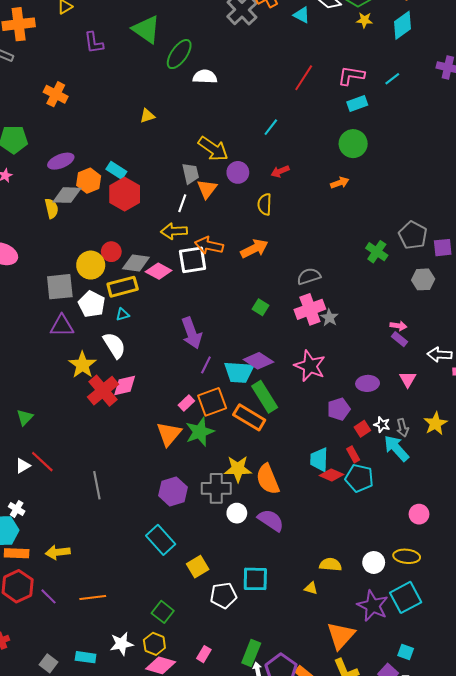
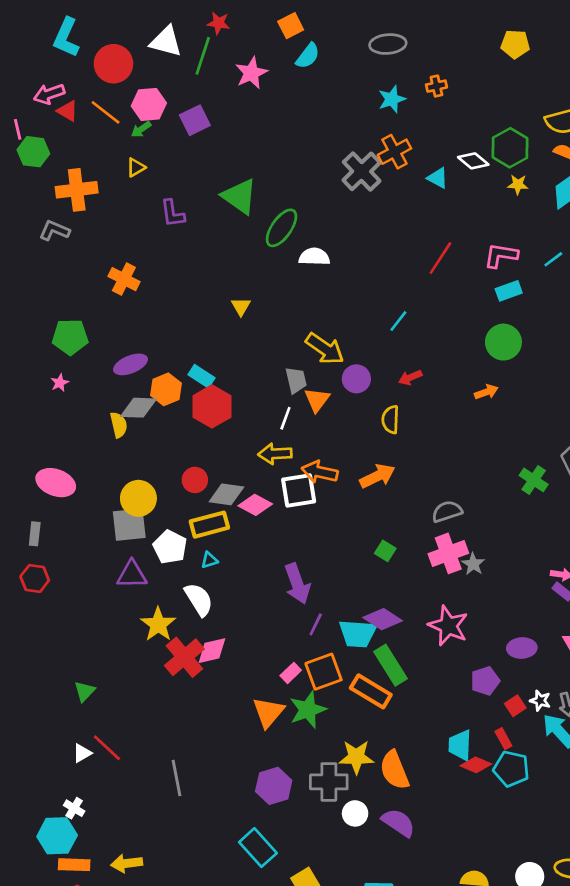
yellow triangle: (147, 116) -> (241, 307), turned -42
yellow circle: (91, 265) -> (138, 498), moved

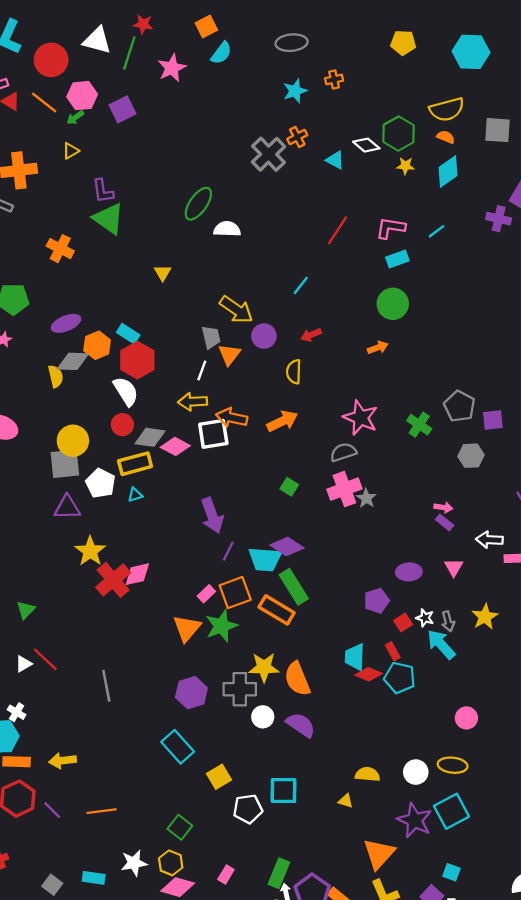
orange cross: (394, 152) -> (297, 137), size x0.7
green triangle: (240, 196) -> (109, 219), moved
white semicircle: (199, 599) -> (126, 391), moved
pink star: (448, 626) -> (361, 418), moved

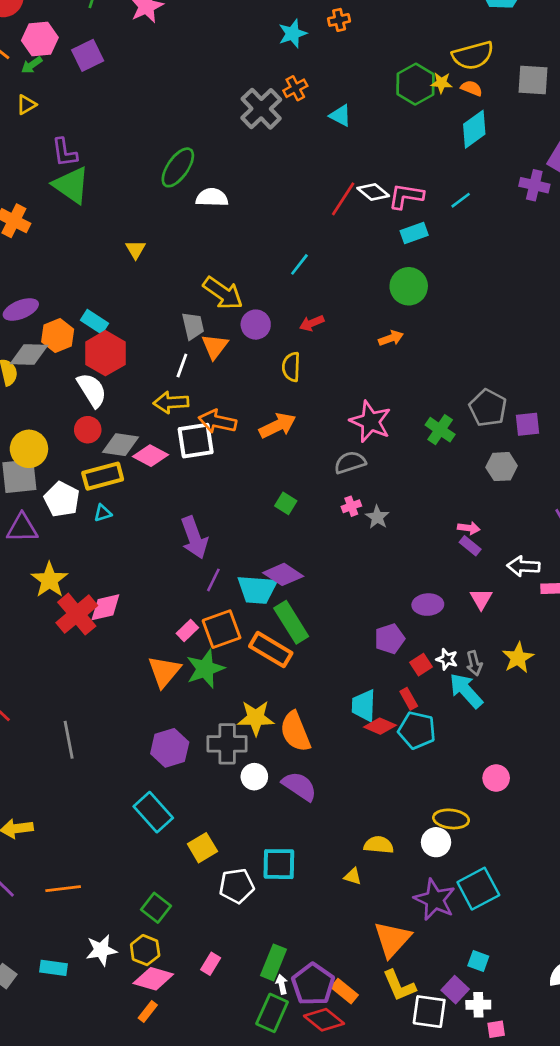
white diamond: (366, 145) -> (373, 192), moved
yellow star: (405, 166) -> (441, 83), moved
pink cross: (344, 489) -> (351, 506), size x0.5
yellow ellipse: (453, 765) -> (451, 819), moved

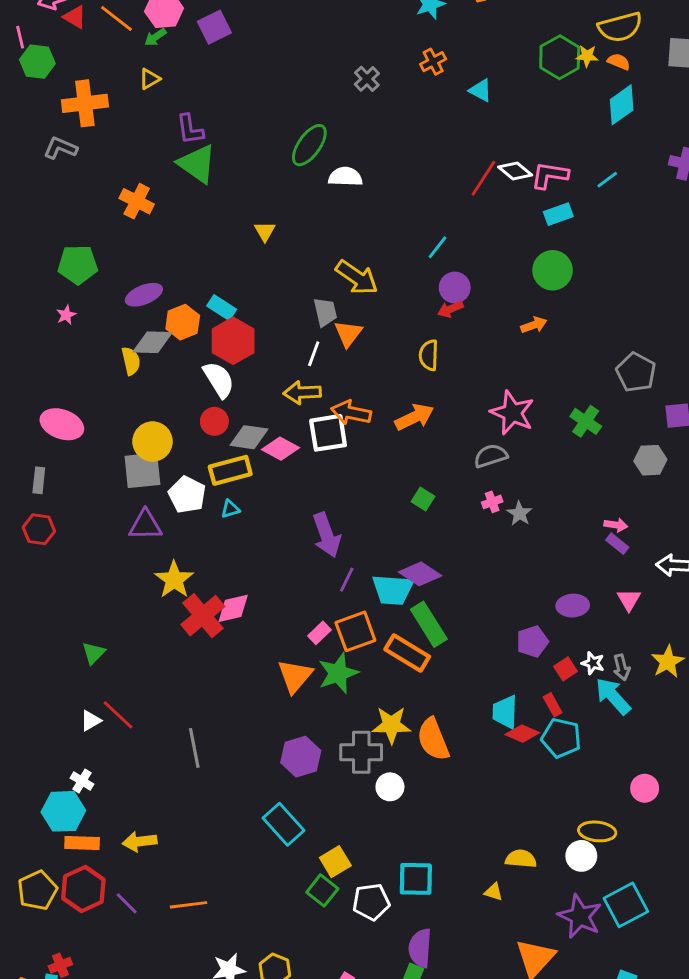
gray cross: (261, 109) -> (367, 79), moved, size x0.6
purple circle: (256, 325) -> (455, 288), moved
gray pentagon: (488, 408) -> (636, 372), moved
purple semicircle: (299, 786) -> (420, 948), moved, turned -120
green square: (156, 908) -> (322, 890), moved

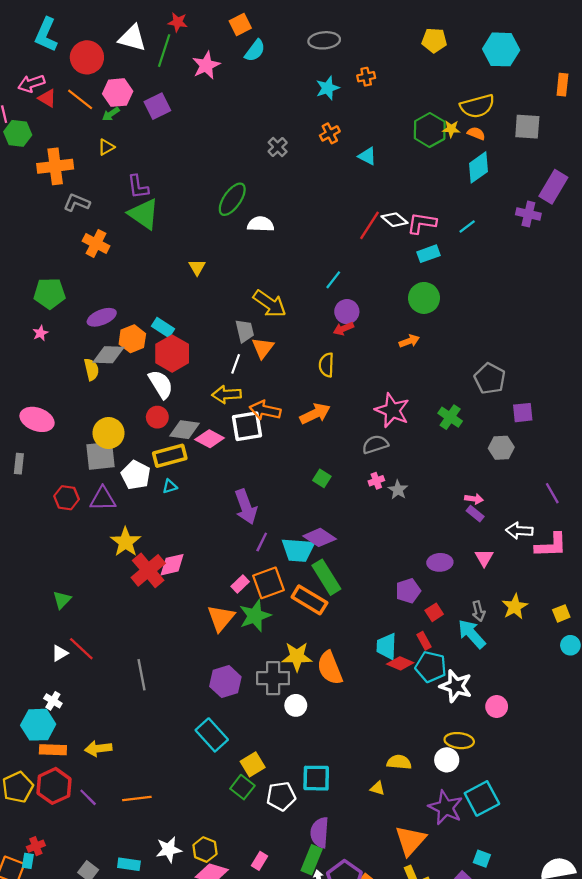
gray L-shape: (60, 148) -> (77, 203), moved
red hexagon: (39, 529) -> (67, 498), moved
white star: (593, 663) -> (456, 686), moved, size x1.8

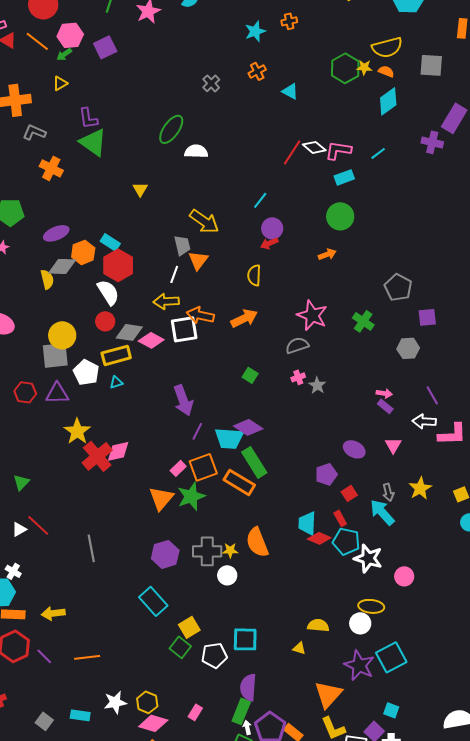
purple line: (552, 493) -> (432, 395), moved
purple ellipse: (440, 562) -> (354, 449), turned 30
yellow star: (297, 657) -> (230, 550), moved, size x0.6

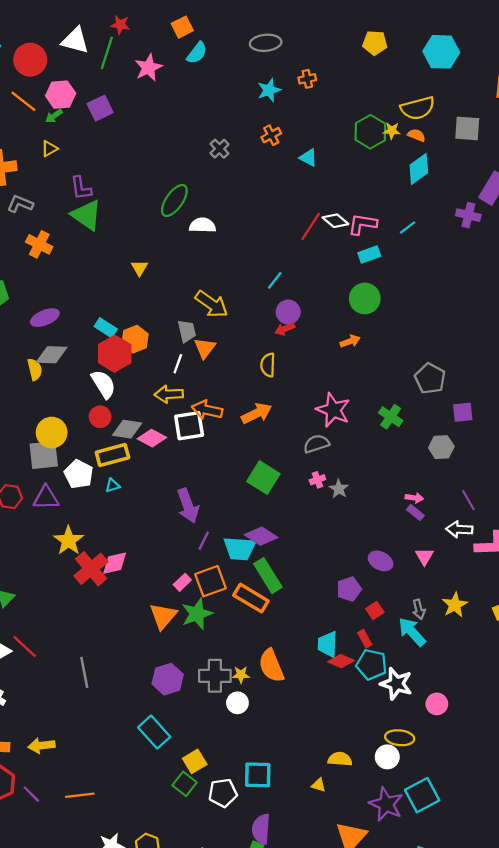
orange hexagon: (83, 252) -> (135, 339), moved
green square: (250, 375) -> (263, 478), size x1.8

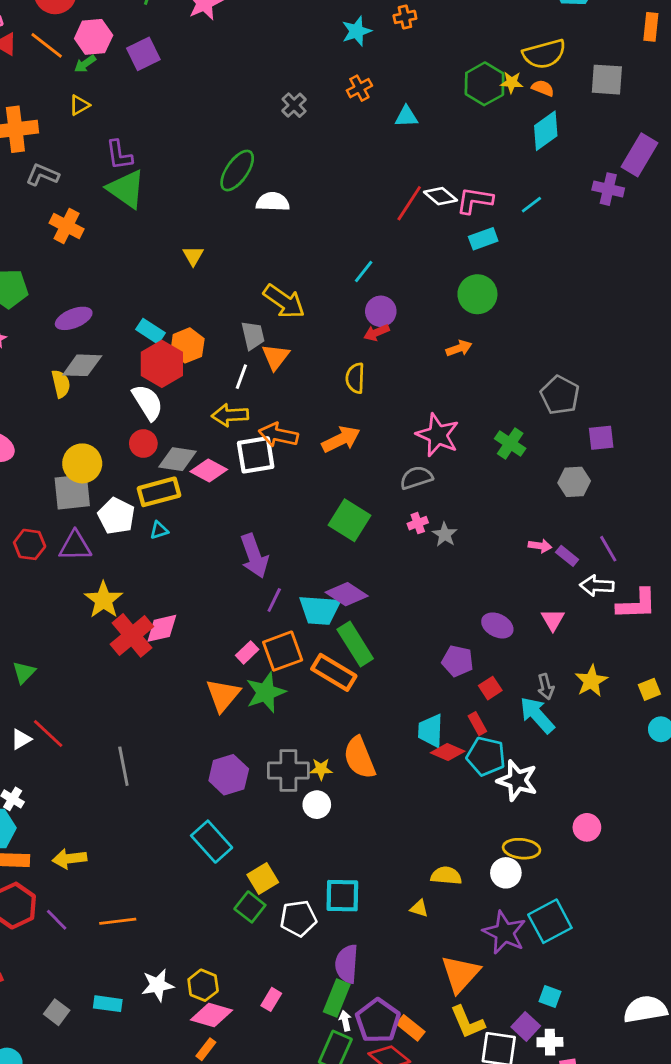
cyan triangle: (308, 158) -> (406, 117), turned -30
purple rectangle: (415, 512) -> (567, 556), moved
purple pentagon: (349, 589) -> (458, 661), turned 30
pink circle: (437, 704) -> (587, 827), moved

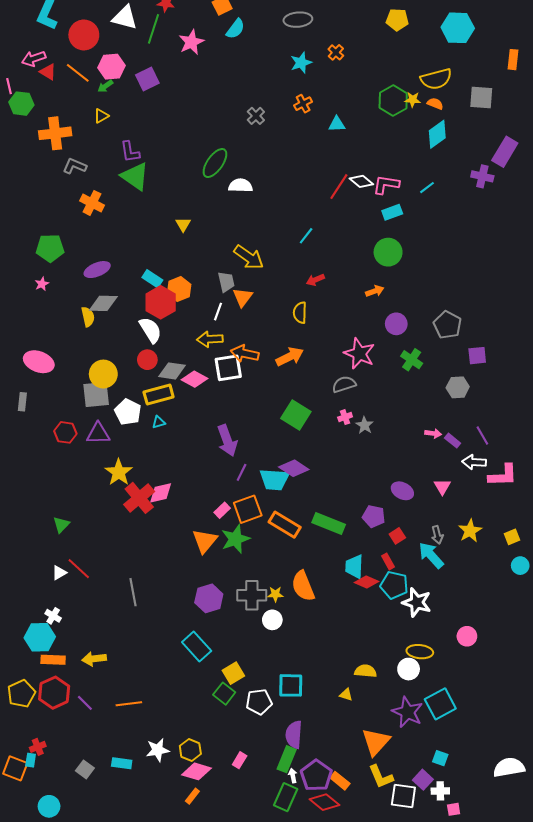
orange cross: (405, 17) -> (336, 52), turned -35
purple circle: (381, 311) -> (396, 324), moved
green rectangle: (355, 644) -> (329, 524), moved, turned -36

